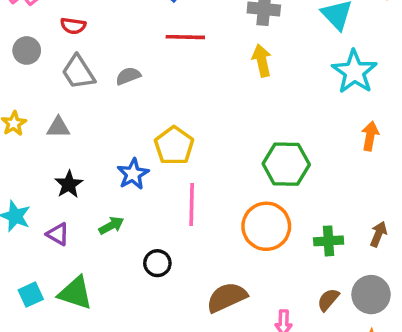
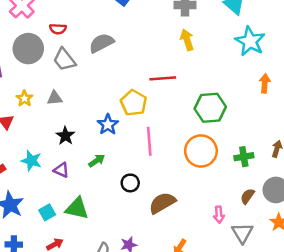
red line: (185, 37) -> (163, 78), moved
gray circle: (27, 50) -> (28, 49), size x1.6
gray semicircle: (128, 76) -> (101, 43), moved, size x1.5
brown semicircle: (227, 297) -> (162, 203), moved

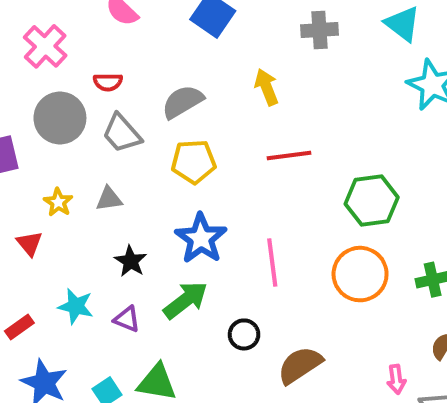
yellow arrow: (187, 40) -> (266, 87), moved
yellow pentagon: (134, 103) -> (194, 162), moved, turned -30
blue star: (108, 125) -> (201, 238), size x1.4
green arrow: (97, 161) -> (186, 300), size x1.6

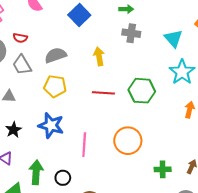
green hexagon: (372, 201) -> (142, 91), moved
blue star: (201, 238) -> (51, 125), turned -30
orange circle: (360, 274) -> (128, 141), moved
green arrow: (186, 300) -> (36, 172), moved, turned -60

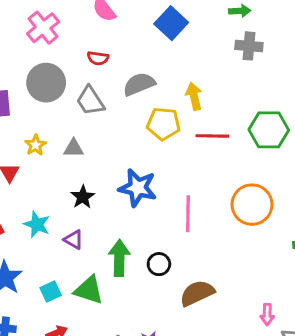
red semicircle: (20, 38) -> (98, 58), moved
yellow arrow: (99, 56) -> (194, 96), moved
yellow pentagon: (55, 86) -> (164, 124), moved

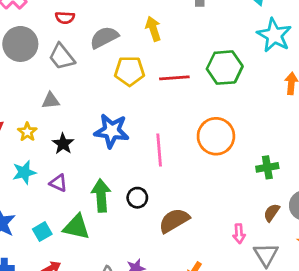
yellow arrow: (194, 96) -> (153, 29), moved
yellow star: (35, 145) -> (27, 132), moved
cyan star: (37, 224) -> (24, 172), turned -30

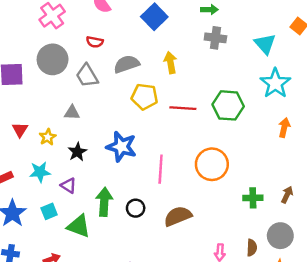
brown semicircle: (272, 213) -> (252, 248), moved, turned 140
brown semicircle: (174, 220) -> (178, 216), moved
cyan square: (42, 232) -> (49, 211), moved

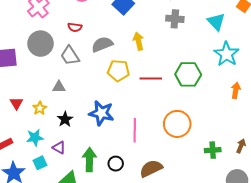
cyan square: (49, 211) -> (40, 163), moved

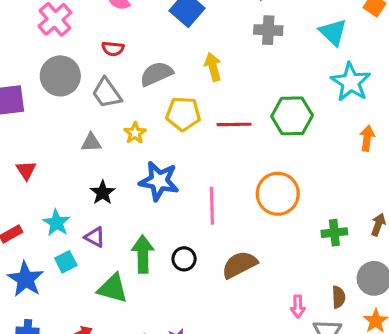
yellow star: (40, 108) -> (135, 133), moved
cyan star: (35, 138) -> (56, 223), turned -30

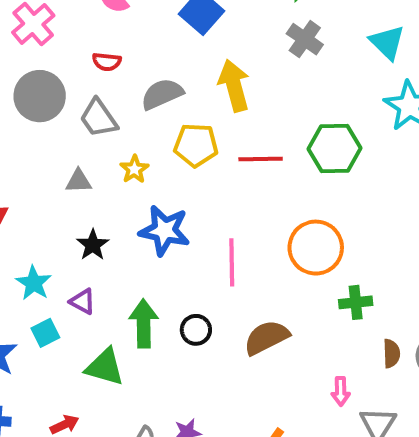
gray cross: (268, 30) -> (305, 39), turned 32
yellow arrow: (213, 67) -> (234, 86), size x1.4
green cross: (334, 233) -> (356, 302), moved
brown semicircle: (338, 297) -> (391, 353), moved

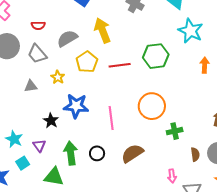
yellow pentagon: (196, 145) -> (87, 62), turned -30
black star: (93, 245) -> (51, 121), moved
purple triangle: (83, 301) -> (39, 146), turned 32

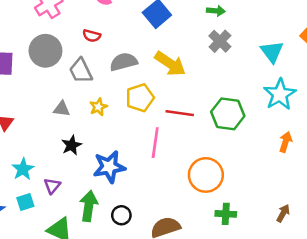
yellow arrow: (103, 30) -> (170, 64), turned 130
blue star: (76, 106) -> (109, 167), moved, turned -30
pink line: (111, 118) -> (155, 143), moved
black star: (51, 121) -> (71, 145), moved

